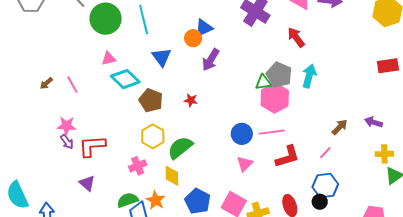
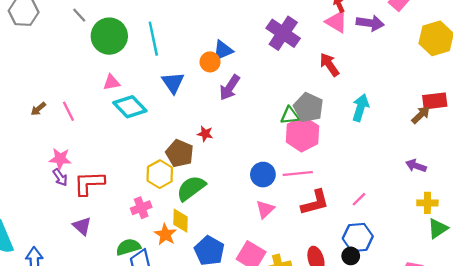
cyan arrow: (309, 76) -> (361, 108), moved
brown pentagon: (151, 100) -> (180, 153), moved
brown arrow: (340, 127) -> (421, 115), moved
orange star: (156, 200) -> (165, 234), moved

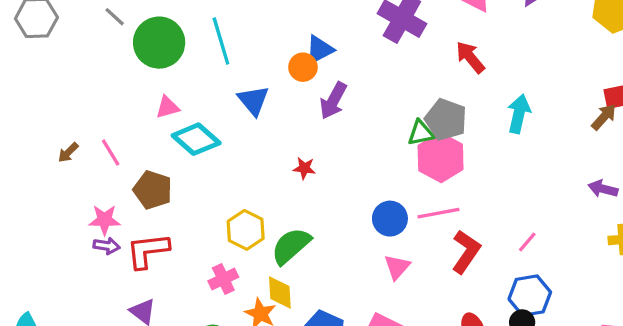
brown pentagon: (180, 153) -> (153, 190), moved
purple arrow: (60, 177) -> (107, 246), turned -42
red L-shape: (315, 203) -> (466, 252), turned -36

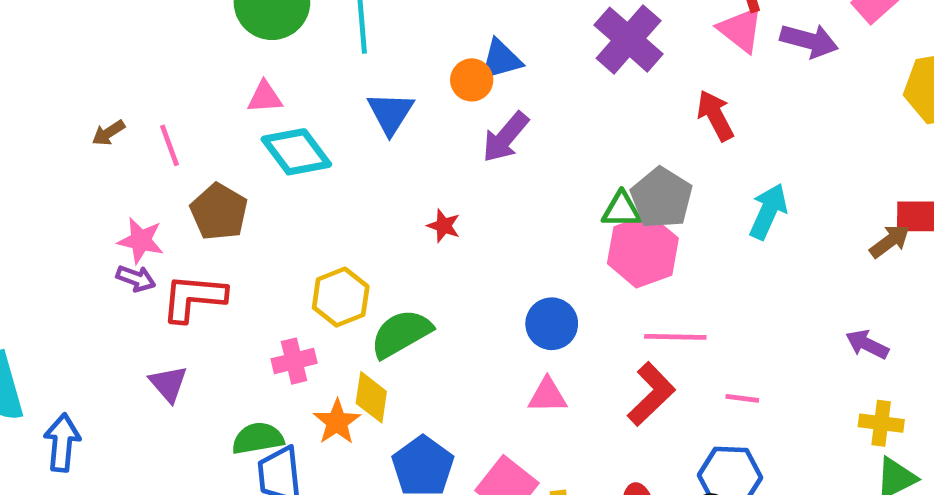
pink line: (438, 213) -> (675, 337), moved
pink line: (527, 242) -> (742, 398), turned 45
pink triangle: (397, 267) -> (547, 395), turned 36

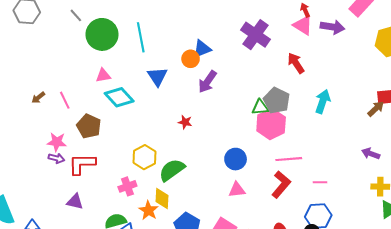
purple triangle: (168, 384) -> (75, 202), turned -30

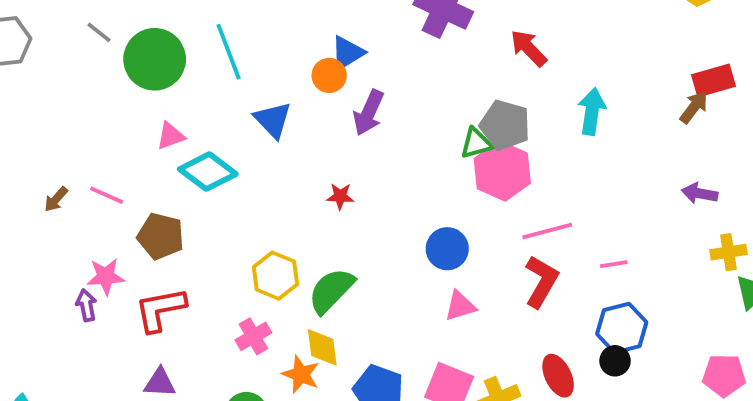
pink line: (65, 100) -> (107, 195), turned -30
purple arrow: (56, 158) -> (86, 305), moved, turned -105

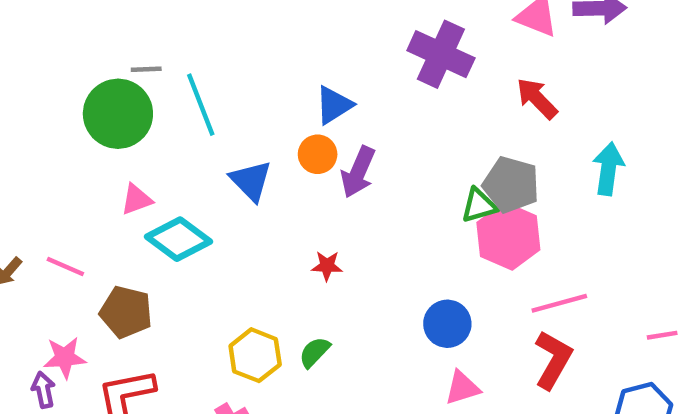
gray line: (99, 32) -> (146, 69), moved, turned -40
orange circle: (329, 75) -> (318, 154), moved
pink line: (614, 264) -> (662, 335), moved
green semicircle: (331, 291) -> (314, 352), moved, size x0.6

